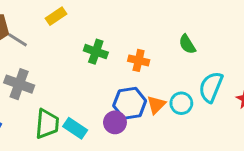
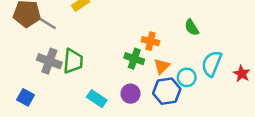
green cross: (96, 52) -> (134, 59), moved
blue hexagon: (130, 103) -> (167, 91), moved
orange triangle: (156, 105) -> (162, 66), moved
green trapezoid: (47, 124) -> (73, 61), moved

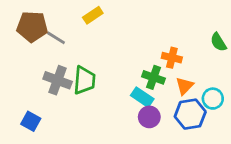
cyan rectangle: (97, 99) -> (142, 97), moved

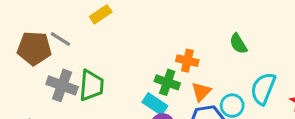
brown pentagon: (32, 27) -> (34, 48), moved

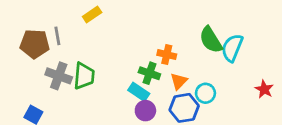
gray line: (60, 39) -> (57, 36), turned 48
green semicircle: (238, 44) -> (211, 40), size x1.5
cyan semicircle: (263, 89) -> (232, 48), moved

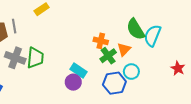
green cross: (149, 73) -> (108, 56), moved, turned 35
orange triangle: (179, 81) -> (124, 49), moved
purple circle: (145, 111) -> (73, 82), moved

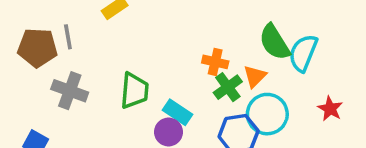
green trapezoid: (35, 58) -> (134, 91), moved
red star: (178, 68) -> (330, 109), moved
cyan circle: (131, 72) -> (267, 114), size x1.5

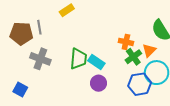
cyan rectangle: (177, 112) -> (96, 62), moved

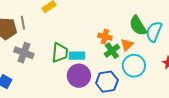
cyan rectangle: (96, 62) -> (77, 56), turned -35
purple circle: (98, 83) -> (79, 76), size x1.5
blue hexagon: (140, 84) -> (107, 82), moved

